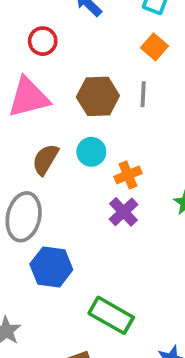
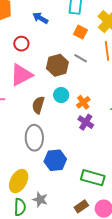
gray line: (143, 94) -> (81, 58), turned -48

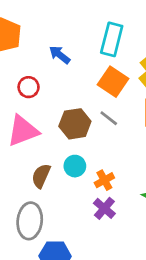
orange square: (80, 32) -> (113, 82), size x1.5

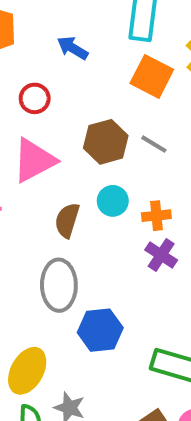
gray line: (109, 118) -> (154, 144), moved
orange cross: (104, 180) -> (156, 216), turned 30

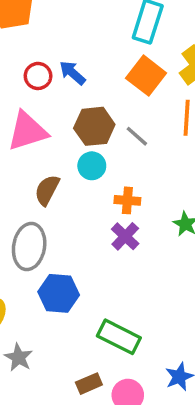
blue arrow: (73, 48) -> (72, 73), moved
cyan circle: (113, 201) -> (92, 166), moved

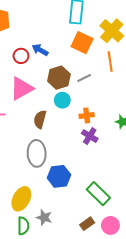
gray line: (137, 136) -> (84, 78), turned -56
green rectangle: (119, 337) -> (98, 194), turned 30

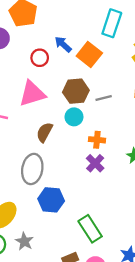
orange square: (82, 43) -> (89, 54), moved
blue arrow: (40, 50) -> (63, 44), moved

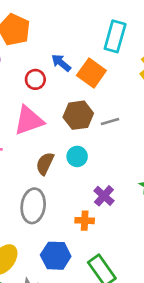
cyan circle: (74, 117) -> (77, 156), moved
orange cross: (97, 140) -> (85, 221), moved
blue hexagon: (51, 200) -> (56, 256), moved

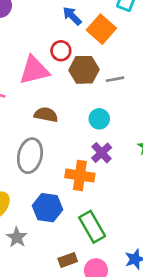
red circle: (35, 79) -> (61, 51), moved
cyan circle: (77, 156) -> (99, 119), moved
brown semicircle: (45, 164) -> (46, 115), turned 70
orange cross: (85, 221) -> (80, 175), size x1.5

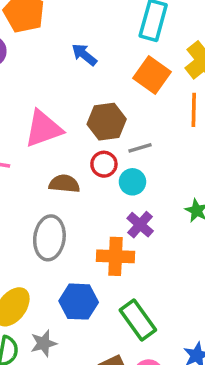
orange square: (101, 29) -> (152, 75), moved
red circle: (61, 51) -> (104, 164), moved
gray line: (115, 79) -> (140, 148), moved
gray star: (17, 237) -> (44, 343), turned 30

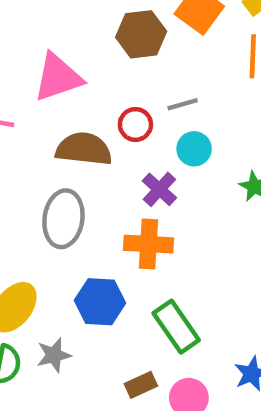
brown hexagon: (107, 122) -> (141, 34), moved
cyan circle: (132, 182) -> (194, 149), moved
brown semicircle: (64, 184) -> (84, 149), size x1.4
purple cross: (140, 225) -> (159, 189), moved

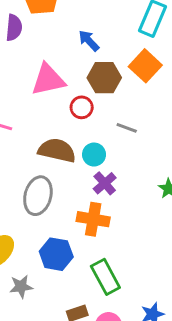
pink triangle: (58, 77) -> (48, 80), moved
gray line: (183, 104) -> (127, 128), turned 30
red circle: (135, 124) -> (82, 107), moved
cyan circle: (194, 149) -> (94, 155), moved

